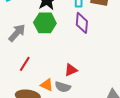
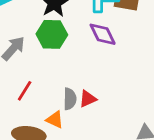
purple diamond: (82, 23) -> (103, 34), turned -30
gray semicircle: (63, 87) -> (70, 99), moved, turned -105

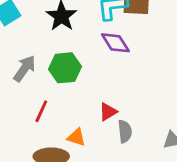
green hexagon: (52, 34) -> (65, 68), moved
gray semicircle: (70, 99) -> (125, 131), moved

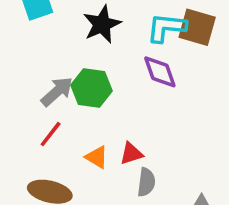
gray arrow: (25, 68) -> (57, 92), moved
orange triangle: (76, 137) -> (97, 157), moved

